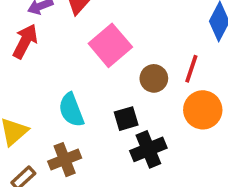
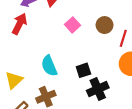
pink square: (110, 45) -> (72, 25), size x0.6
brown circle: (154, 78) -> (105, 25), moved

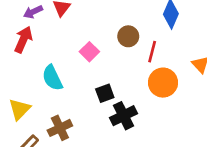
pink square: (72, 25) -> (89, 52), moved
cyan semicircle: (49, 66) -> (52, 78), moved

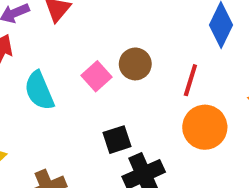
brown circle: (128, 36) -> (135, 64), moved
cyan semicircle: (52, 78) -> (39, 91), moved

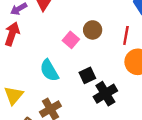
cyan semicircle: (39, 91) -> (49, 70), moved

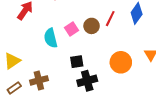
red line: (126, 35) -> (110, 19), moved
cyan semicircle: (49, 70) -> (51, 38), moved

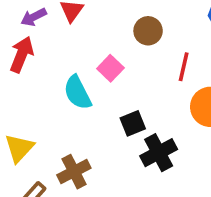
red line: (110, 19) -> (184, 67), moved
brown circle: (92, 26) -> (148, 31), moved

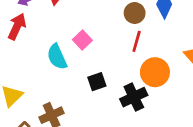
brown circle: (148, 31) -> (135, 13), moved
black cross: (159, 153) -> (134, 97), moved

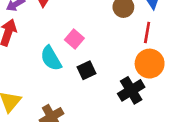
red line: (137, 41) -> (147, 33), moved
black square: (97, 82) -> (86, 70), moved

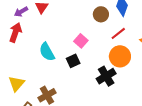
red line: (147, 33) -> (118, 33), turned 42
pink square: (74, 39) -> (81, 41), moved

